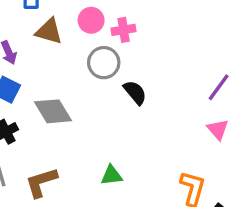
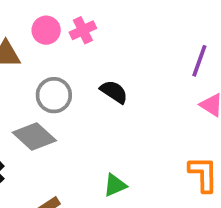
gray circle: (104, 63) -> (54, 95), moved

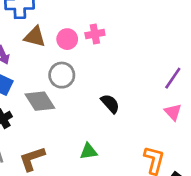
pink circle: (46, 30) -> (67, 39), moved
black semicircle: (114, 92) -> (110, 104), moved

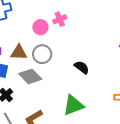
brown triangle: (35, 37) -> (19, 52), moved
green triangle: (89, 151) -> (73, 105), size x1.6

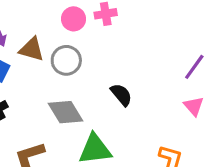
gray diamond: (30, 76) -> (65, 112), moved

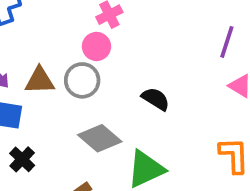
pink circle: (74, 19) -> (96, 46), moved

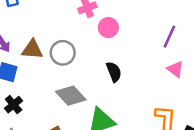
pink circle: (96, 46) -> (108, 28), moved
black semicircle: (156, 99) -> (114, 72), turned 30

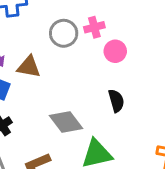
gray circle: (63, 53) -> (64, 33), moved

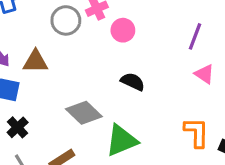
black semicircle: (116, 101) -> (133, 82), turned -40

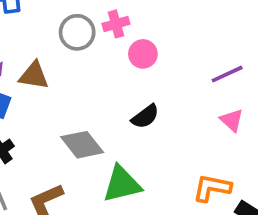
purple line: (195, 36) -> (227, 74), turned 36
black semicircle: (133, 82) -> (145, 117), turned 110
orange L-shape: (196, 132) -> (212, 188), turned -88

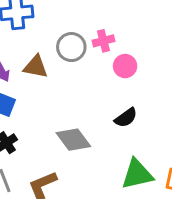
brown triangle: (34, 76) -> (36, 67), moved
green triangle: (122, 184) -> (137, 174), moved

